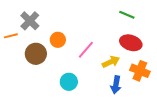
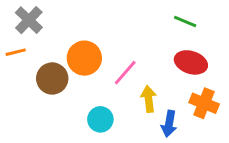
gray cross: (30, 21) -> (29, 20), moved
orange circle: (58, 40) -> (84, 58), size x1.5
yellow arrow: (111, 62) -> (149, 99), moved, turned -72

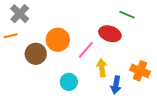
red ellipse: (191, 62) -> (110, 34), moved

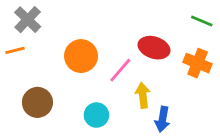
green line: (127, 15) -> (202, 21), moved
brown circle: (36, 54) -> (37, 102), moved
orange cross: (140, 71) -> (198, 63), moved

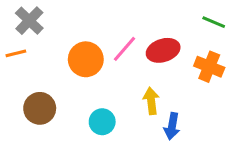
red ellipse: (154, 48) -> (163, 50), turned -36
pink line: (120, 70) -> (124, 49), moved

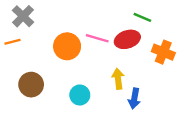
green line: (214, 22) -> (142, 17), moved
pink line: (124, 49) -> (97, 38), turned 65

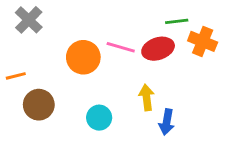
green line: (142, 17) -> (177, 21), turned -30
orange line: (13, 42) -> (16, 76), moved
orange cross: (163, 52) -> (203, 41), moved

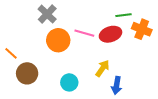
gray cross: (29, 20) -> (47, 14), moved
orange line: (16, 76) -> (11, 53), turned 56
yellow arrow: (147, 97) -> (102, 68), turned 42

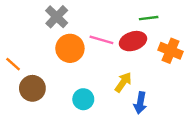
orange cross: (142, 29) -> (171, 51), moved

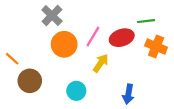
green line: (149, 18) -> (146, 21), moved
pink line: (101, 40) -> (93, 37), turned -75
yellow arrow: (123, 82) -> (101, 63), moved

